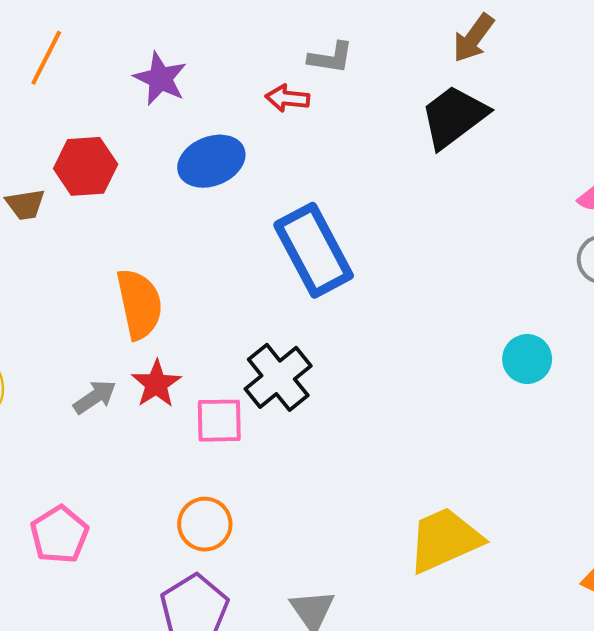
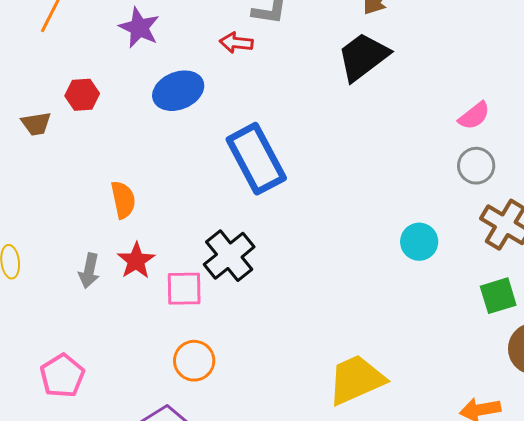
red hexagon: (86, 166) -> (82, 95), size x0.7
orange semicircle: (139, 304) -> (123, 200), size x0.7
gray arrow: (95, 397) -> (89, 271), turned 136
orange circle: (205, 524) -> (194, 361), moved

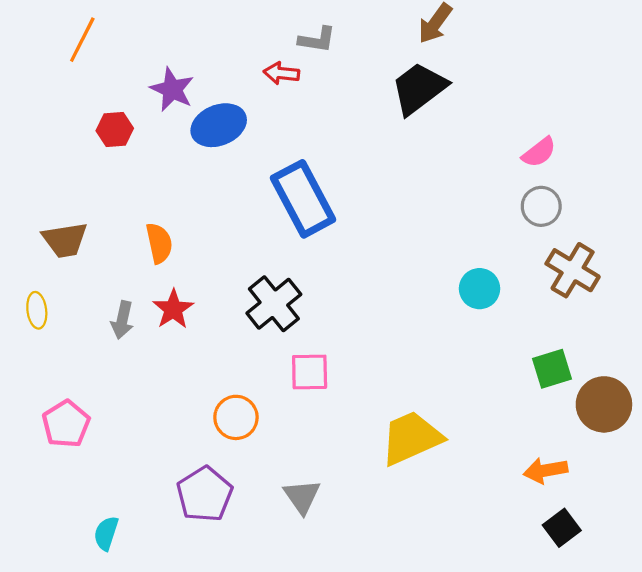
purple star: (139, 28) -> (172, 89), moved
brown trapezoid: (36, 124) -> (65, 240), moved, size x1.4
pink square: (184, 289) -> (310, 372), moved
green square: (498, 296) -> (552, 369), moved
pink pentagon: (62, 376) -> (66, 424), moved

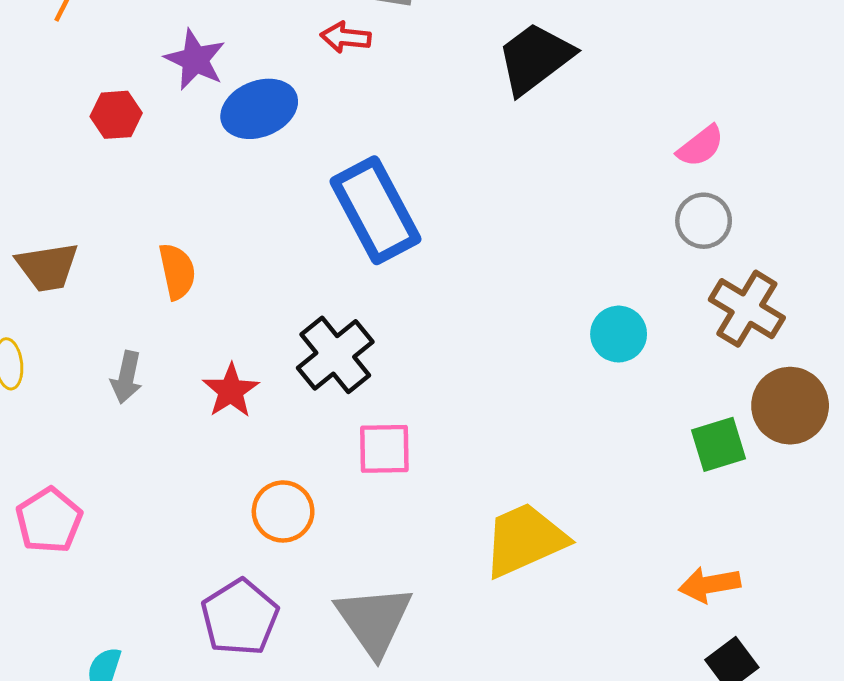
red star: (173, 309) -> (231, 391), moved
brown circle: (604, 404) -> (790, 406), moved
gray triangle: (302, 496) -> (374, 620), size x1.5

